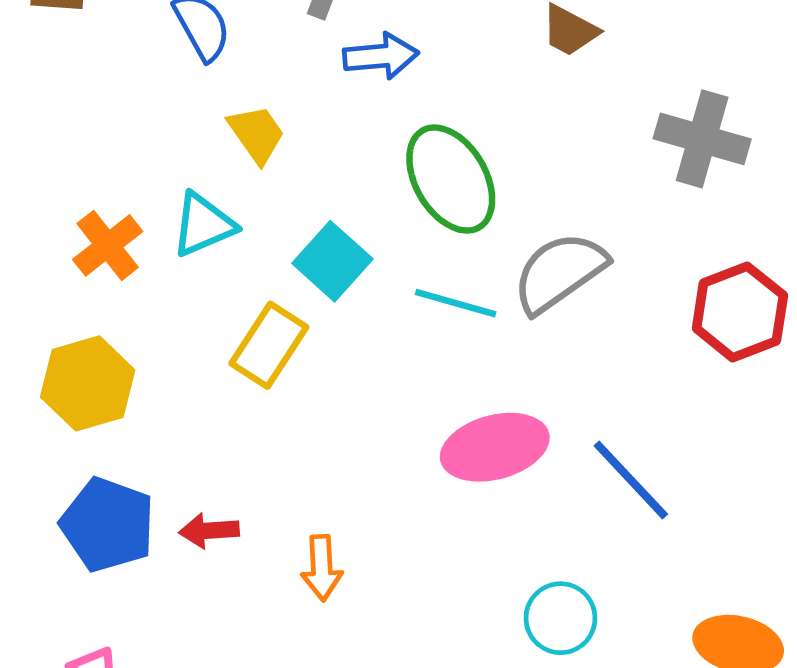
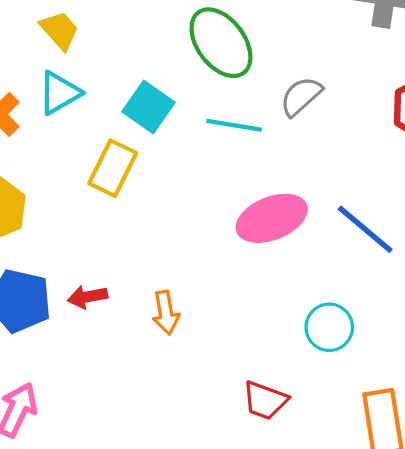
yellow trapezoid: (257, 134) -> (60, 30), moved
gray semicircle: (559, 272) -> (301, 96), size x0.7

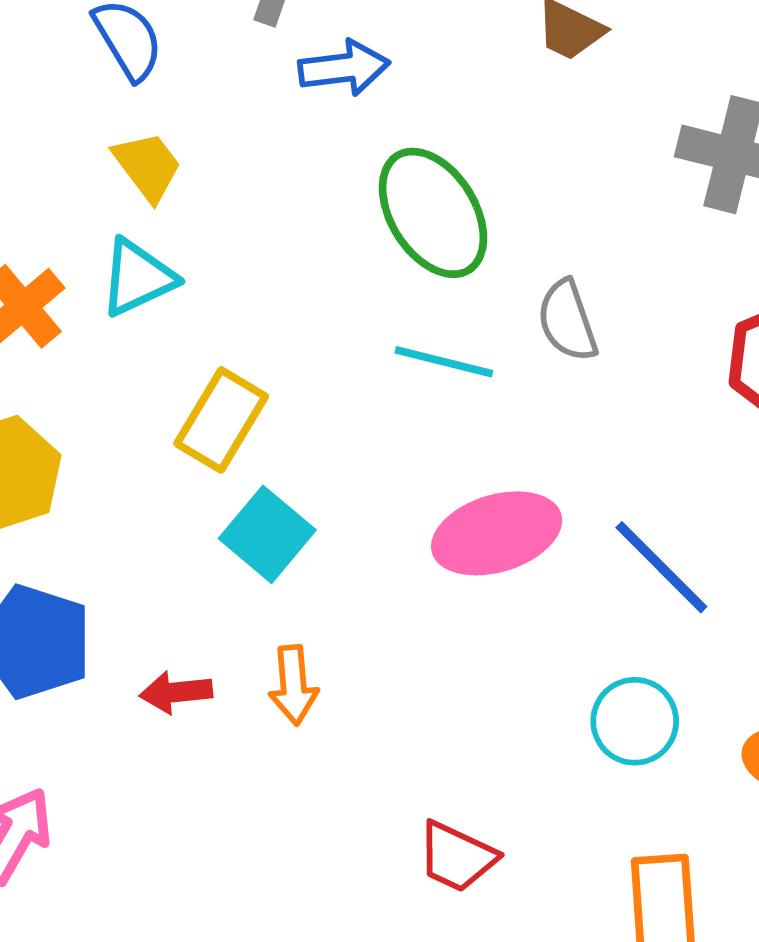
gray semicircle: (301, 96) -> (567, 321), turned -72
cyan square: (148, 107) -> (267, 534), moved
red arrow: (88, 297) -> (176, 692), moved
cyan circle: (329, 327) -> (635, 721), moved

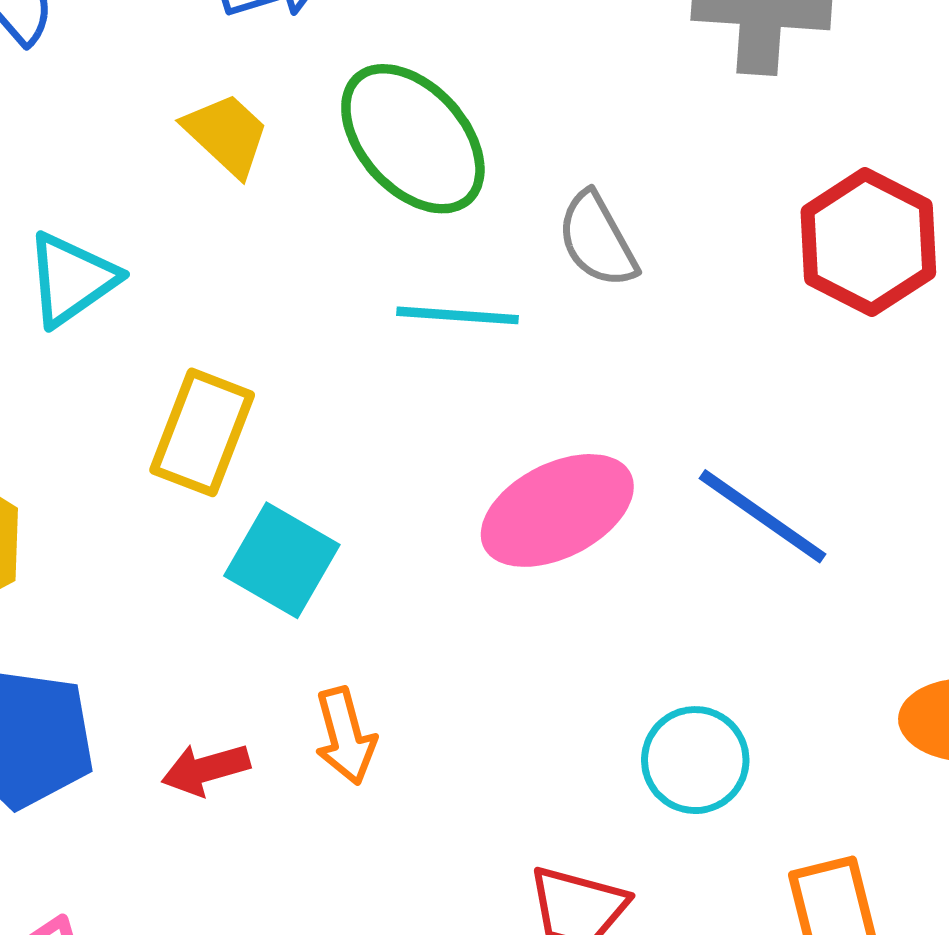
yellow trapezoid: (147, 166) -> (227, 134), moved
cyan circle: (635, 721) -> (695, 760), moved

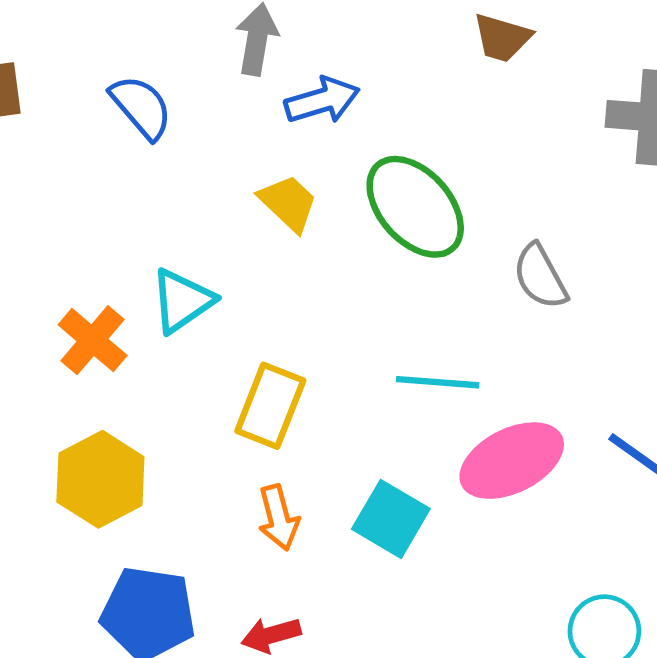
cyan line: (458, 315) -> (438, 382), moved
cyan square: (282, 560) -> (391, 519), moved
orange arrow: (345, 736) -> (279, 518), moved

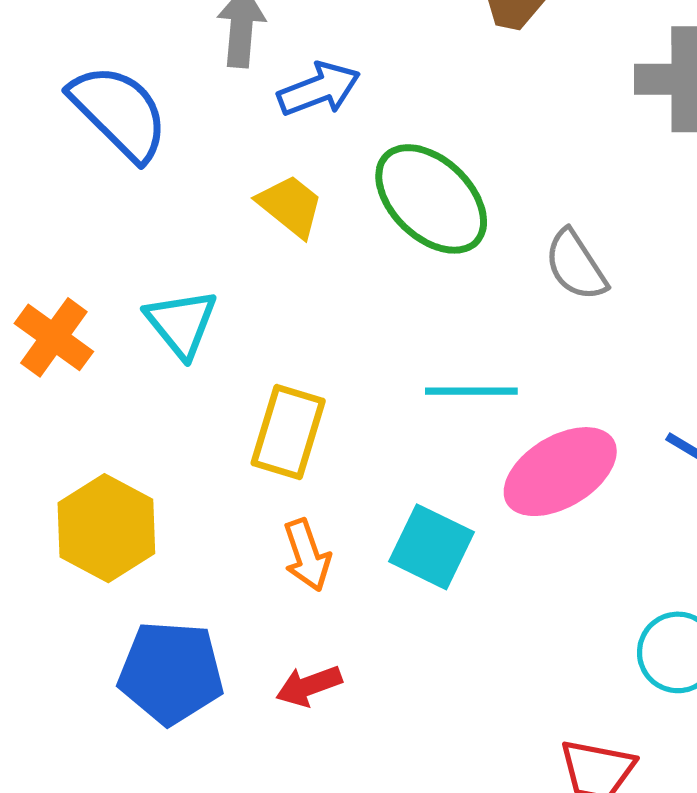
blue semicircle: (141, 107) -> (119, 112), size x1.4
cyan triangle: (182, 301) -> (181, 323), turned -30
orange cross: (93, 340) -> (54, 337), moved

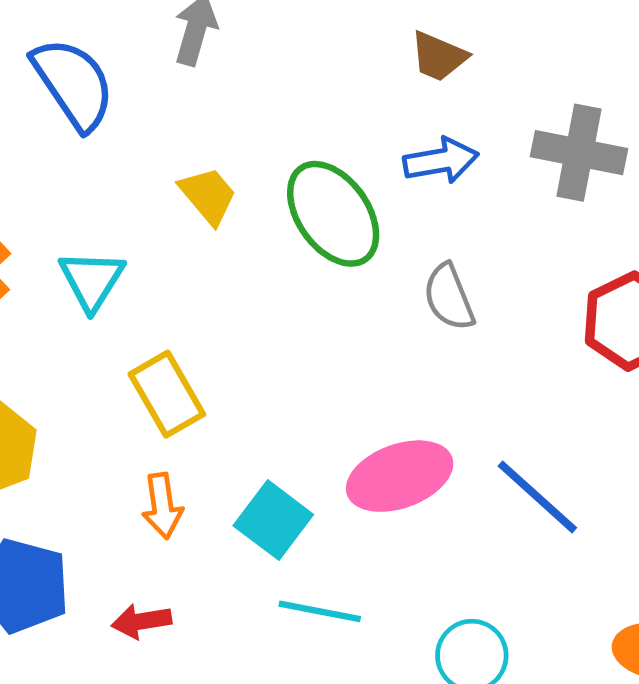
blue arrow: (319, 89) -> (441, 161), moved
cyan line: (471, 391) -> (320, 611), moved
yellow rectangle: (288, 432) -> (167, 394), turned -58

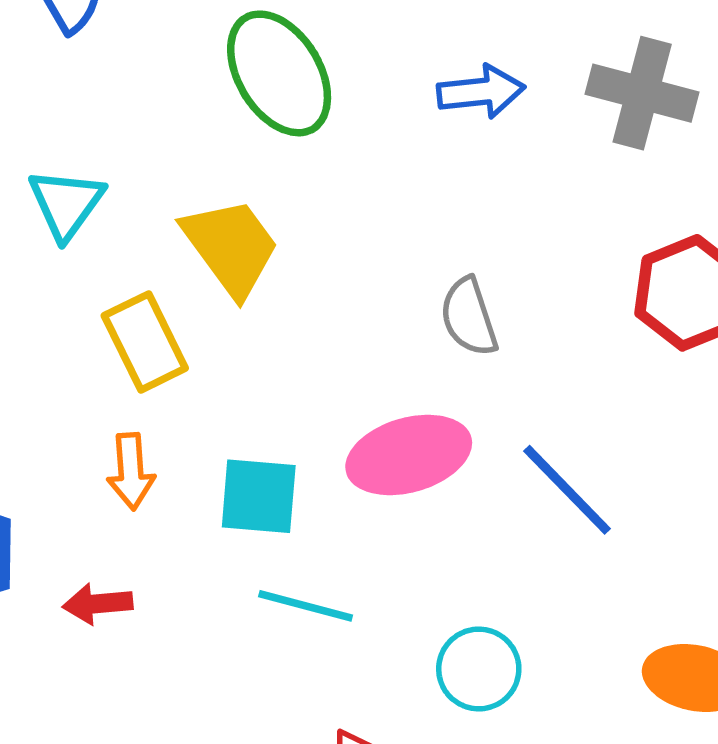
yellow trapezoid: (208, 195) -> (231, 247), moved, size x1.5
green ellipse: (333, 214) -> (279, 73), moved
gray semicircle: (449, 297) -> (469, 317), moved
cyan square: (273, 520) -> (259, 496), turned -36

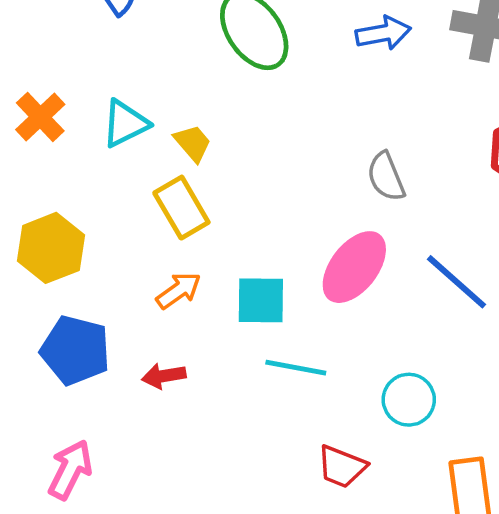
cyan triangle: (66, 204) -> (125, 123), turned 32
yellow trapezoid: (231, 247) -> (193, 143), moved, size x0.6
pink ellipse: (409, 455) -> (354, 267), turned -32
orange arrow: (131, 471) -> (179, 290), turned -117

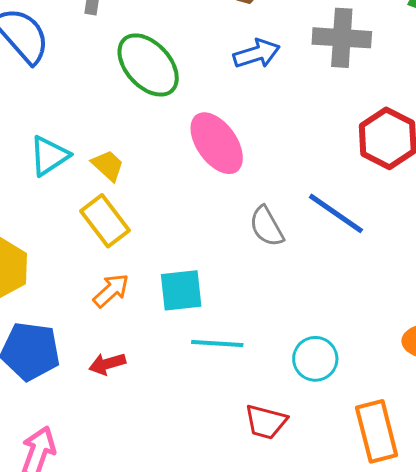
gray semicircle: (386, 177) -> (267, 226), moved
pink ellipse: (354, 267) -> (217, 143), moved, turned -66
blue line: (456, 282) -> (336, 213), moved

